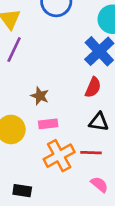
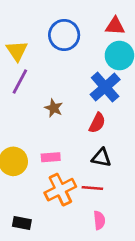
brown star: (40, 96) -> (54, 108), moved
pink semicircle: (99, 184) -> (99, 220), turned 42

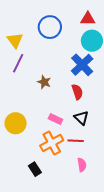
red semicircle: (97, 123) -> (77, 92), turned -42
pink rectangle: (51, 157) -> (55, 119), moved, turned 32
black triangle: (101, 158) -> (81, 118), turned 35
black rectangle: (22, 223) -> (35, 169), moved, turned 48

